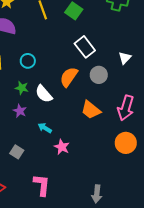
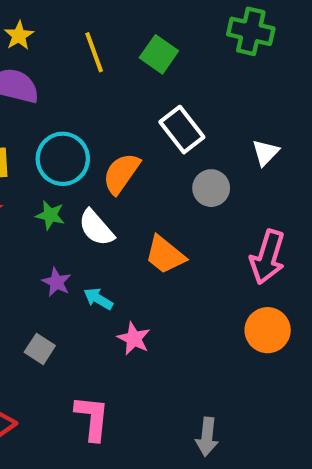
cyan circle: (28, 61) -> (63, 159), size x1.6
orange semicircle: (69, 77) -> (121, 173), moved
orange trapezoid: (91, 110) -> (165, 255), moved
purple star: (20, 111) -> (57, 282), moved

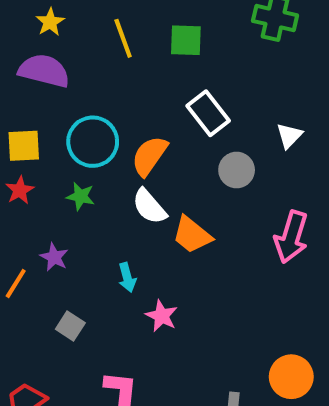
green square: (159, 54) -> (186, 40), turned -33
white semicircle: (96, 228) -> (149, 206), moved
purple star: (57, 282) -> (54, 257), moved
cyan arrow: (98, 299) -> (127, 277), turned -136
orange circle: (268, 330) -> (291, 377), moved

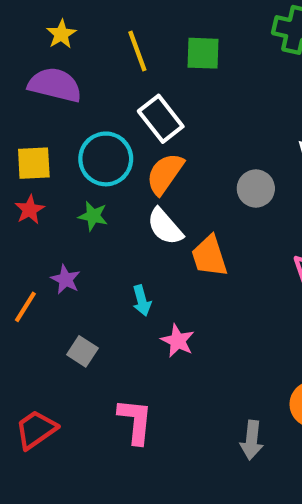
white rectangle: (208, 113) -> (161, 119), moved
orange trapezoid: (192, 235) -> (209, 256), turned 33

